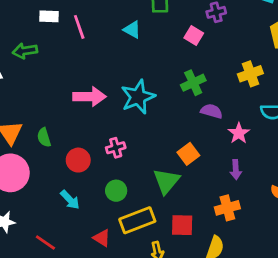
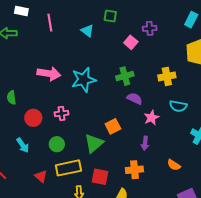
white rectangle: (49, 16) -> (21, 11), moved

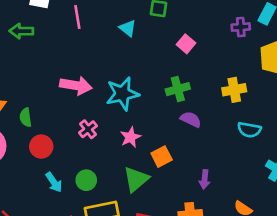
purple cross: (150, 28) -> (241, 27), moved
pink cross: (62, 113) -> (88, 129), moved, turned -32
red circle: (33, 118) -> (41, 147), moved
pink star: (151, 118) -> (131, 137), moved
cyan arrow: (23, 145) -> (54, 182), moved

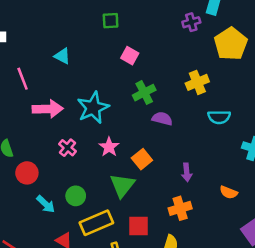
pink line: (77, 17) -> (23, 79), moved
cyan triangle: (128, 28) -> (62, 56), moved
pink square: (186, 44) -> (130, 56), moved

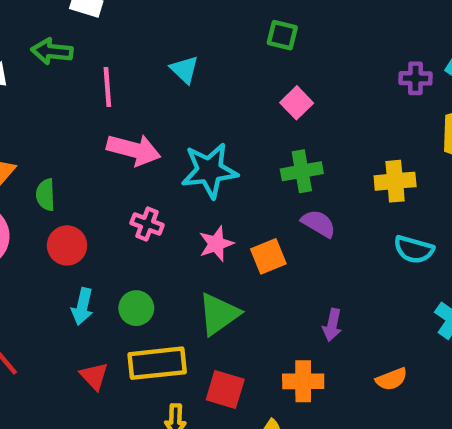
pink cross: (68, 148) -> (147, 224), turned -36
orange square: (142, 159) -> (268, 256), moved
orange semicircle: (229, 192) -> (391, 379), turned -60
cyan arrow: (46, 204) -> (82, 306), turned 42

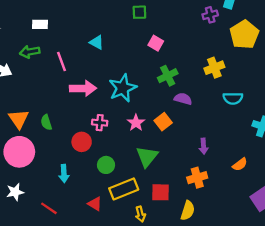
red circle: (67, 245) -> (82, 142), moved
cyan arrow: (82, 306) -> (64, 174), moved

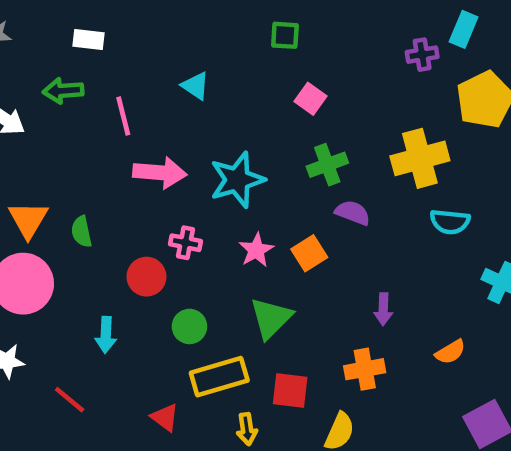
yellow cross: (214, 68) -> (420, 158), size x1.4
red triangle: (95, 204) -> (165, 417), moved

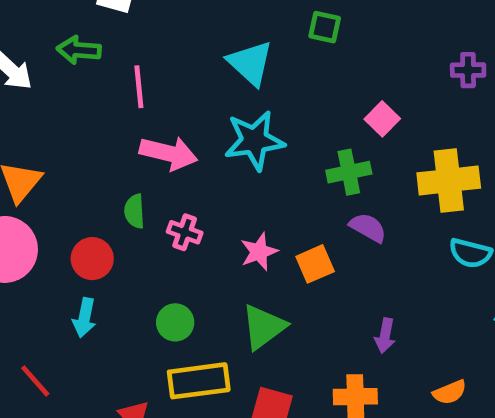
cyan triangle: (195, 86) -> (250, 63), moved, size x1.5
pink square: (310, 99) -> (382, 119), moved
cyan star: (237, 180) -> (254, 140), moved
green semicircle: (82, 232) -> (134, 211), moved
red circle: (146, 277) -> (92, 259), moved

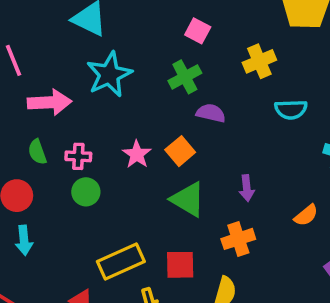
yellow cross: (449, 181) -> (259, 61), size x0.7
green circle: (175, 322) -> (86, 192), moved
green triangle: (264, 327) -> (188, 199), moved, turned -36

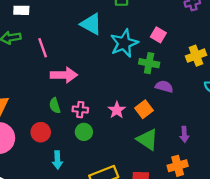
cyan star: (109, 74) -> (124, 43), moved
green cross: (185, 77) -> (149, 63), turned 36
cyan arrow: (24, 240) -> (57, 160), moved

